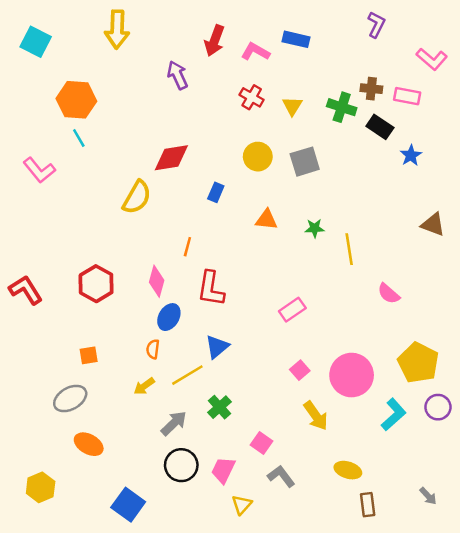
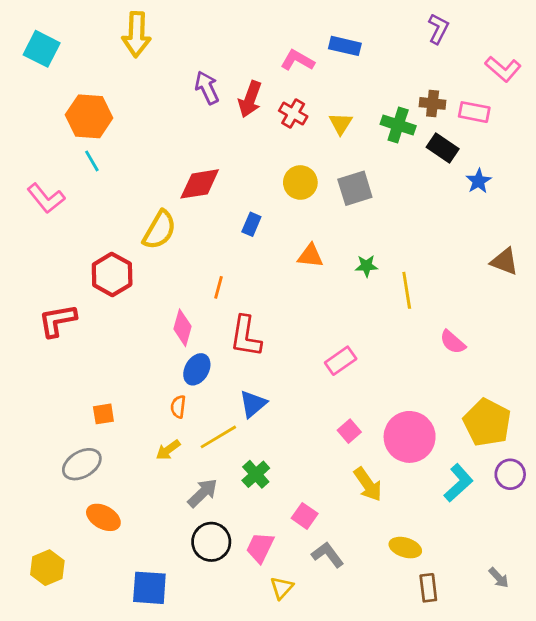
red arrow: (215, 41) -> (250, 99), moved
red hexagon: (96, 284) -> (112, 274), moved
red L-shape: (26, 290) -> (57, 320), moved, turned -68
blue square: (128, 505) -> (149, 588), turned -32

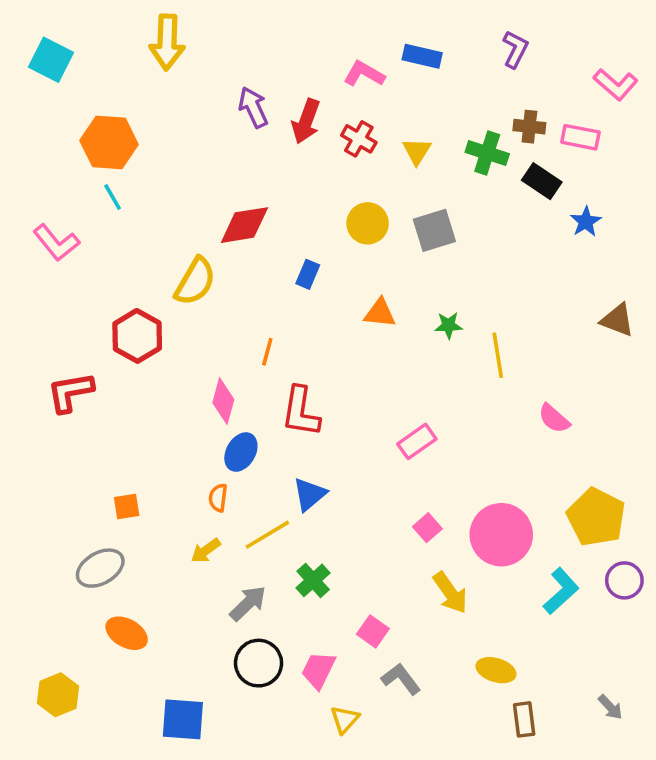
purple L-shape: (438, 29) -> (515, 49), moved

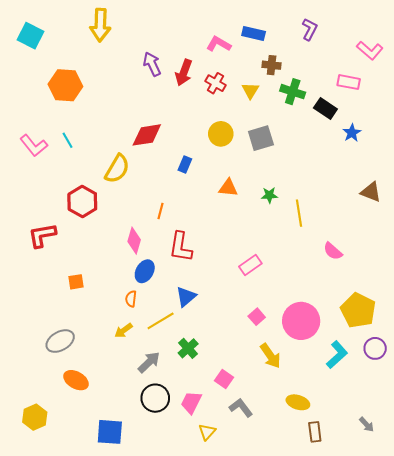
brown cross: (529, 127) -> (272, 65), moved
cyan line: (113, 197) -> (68, 140), moved
orange square: (127, 507) -> (76, 282), moved

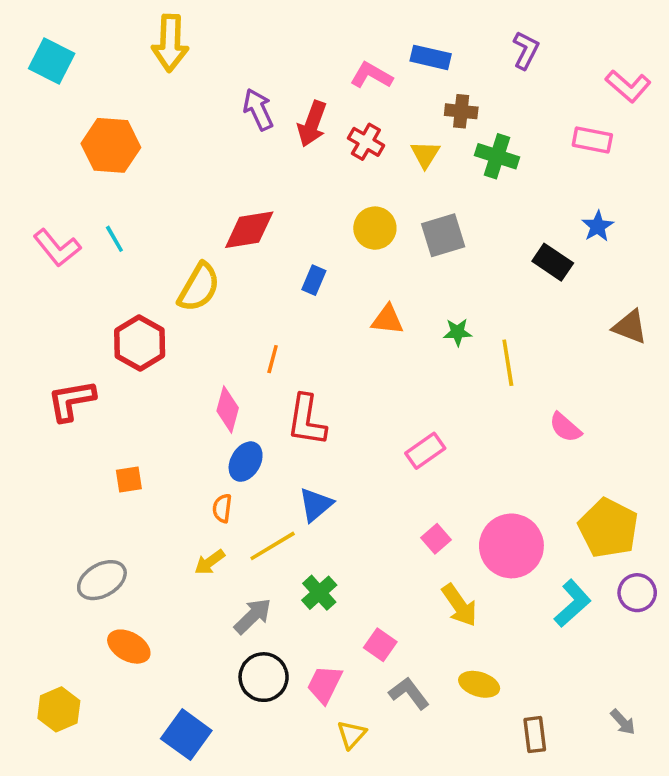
black rectangle: (325, 109) -> (553, 262), moved
yellow ellipse: (298, 402) -> (479, 684), moved
blue square: (110, 432) -> (186, 735), turned 32

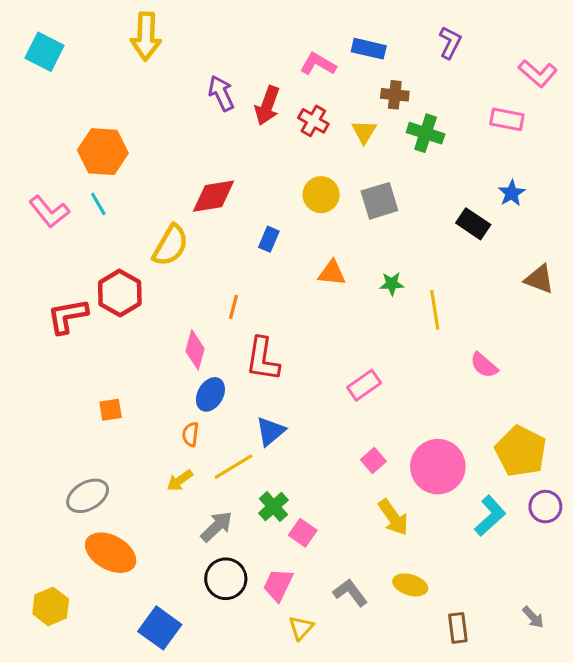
orange hexagon: (111, 145) -> (103, 152), moved
red L-shape: (71, 400) -> (68, 316), moved
pink square: (380, 645) -> (303, 533), moved
orange ellipse: (129, 647) -> (111, 553), size x1.4

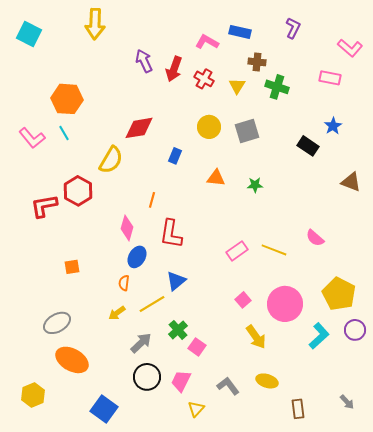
yellow line: (435, 310) -> (274, 250), moved, turned -60

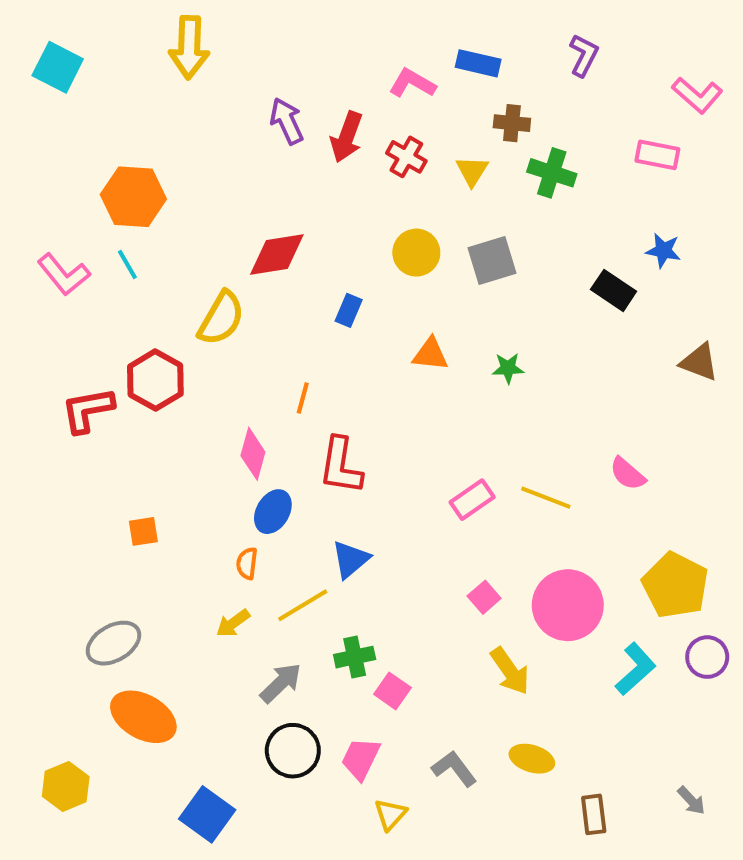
blue star: (333, 126) -> (663, 251), turned -30
green cross: (178, 330) -> (355, 657), turned 30

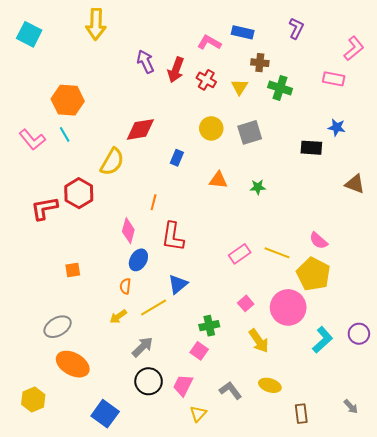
pink L-shape: (697, 95) -> (354, 49), turned -80
black rectangle: (614, 290) -> (311, 148), turned -30
yellow pentagon: (675, 585) -> (313, 274), moved
green cross: (355, 657) -> (209, 326), moved

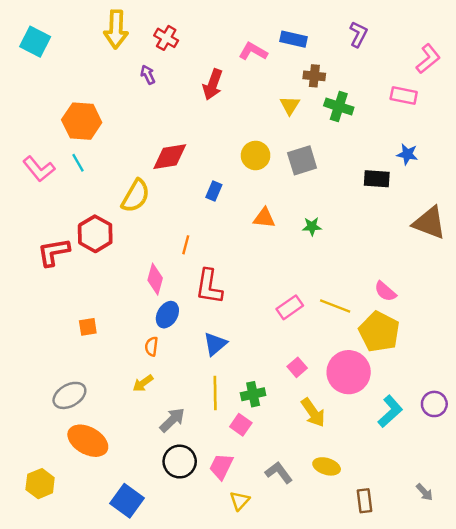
purple arrow: (146, 62) -> (148, 75), moved, size x0.7
red cross: (206, 80) -> (166, 38), moved
brown triangle: (355, 184) -> (429, 223), size x1.4
yellow line: (154, 307) -> (215, 393), moved, turned -60

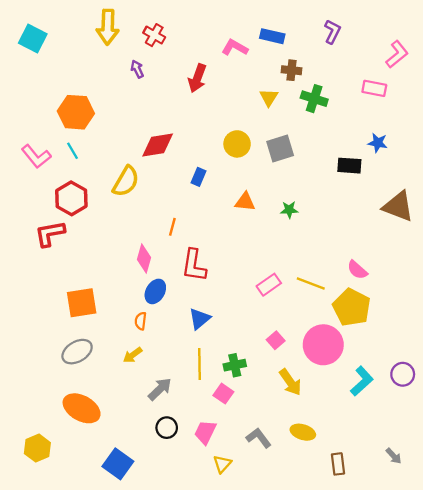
red hexagon: (95, 234) -> (71, 198), moved
orange square: (88, 327) -> (82, 303), size x1.8
gray ellipse: (69, 395) -> (77, 352), moved
black circle: (180, 462) -> (167, 428), size x0.7

